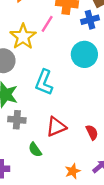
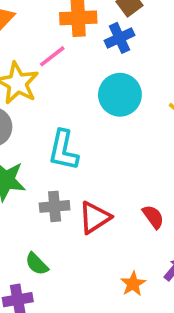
pink line: (47, 24) -> (52, 56), turned 30
gray cross: (17, 120) -> (55, 206), moved
green semicircle: (35, 150) -> (37, 264), moved

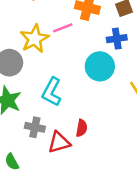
blue cross: (120, 38) -> (117, 39), moved
red semicircle: (153, 217) -> (82, 128), moved, turned 30

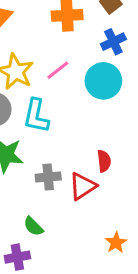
pink line: (63, 28) -> (58, 70), moved
cyan L-shape: (52, 92) -> (36, 116), moved

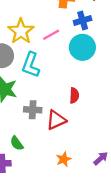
blue cross: (113, 42) -> (83, 20), moved
red semicircle: (104, 161) -> (74, 95), moved
orange star: (116, 243) -> (64, 159), moved

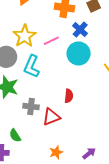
blue cross: (83, 20) -> (80, 30), turned -35

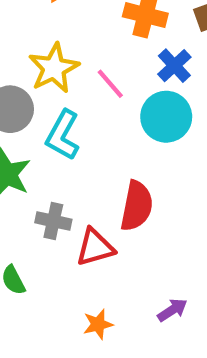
pink line: (51, 41) -> (110, 84), turned 70
red semicircle: (69, 96) -> (137, 206), size x1.6
purple arrow: (89, 153) -> (172, 310), moved

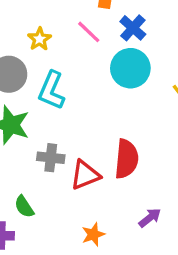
yellow star: (54, 68) -> (39, 39), size x0.6
pink line: (110, 84) -> (89, 32), moved
red semicircle: (137, 206) -> (127, 159), moved

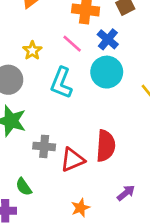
cyan L-shape: (52, 90) -> (61, 83), moved

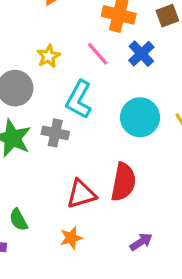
cyan circle: (107, 72) -> (140, 117), moved
gray cross: (44, 146) -> (55, 133), moved
orange star: (80, 208) -> (71, 238), moved

